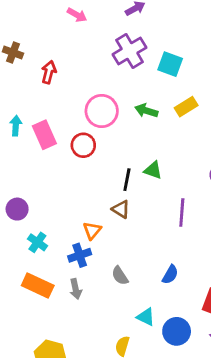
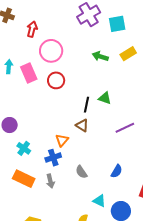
cyan square: (170, 64) -> (117, 24), turned -30
pink circle: (102, 111) -> (51, 51), moved
purple line: (182, 212) -> (125, 128), turned 60

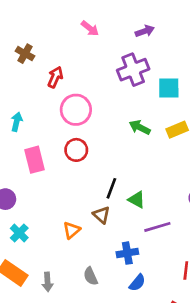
pink rectangle: (29, 73) -> (34, 160), moved
green triangle: (105, 98) -> (137, 200), moved
blue cross: (53, 158) -> (127, 253), moved

